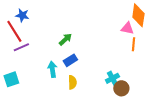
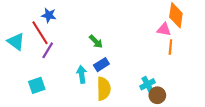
green arrow: (65, 39) -> (96, 42), turned 88
purple line: (21, 47) -> (48, 50), turned -35
yellow semicircle: (72, 82) -> (104, 89), size x1.5

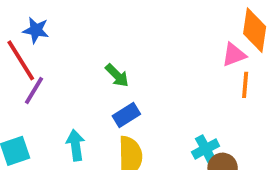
pink triangle: (164, 29) -> (234, 55), turned -32
cyan arrow: (82, 74) -> (76, 145), moved

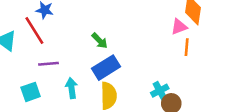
purple line: (34, 90) -> (48, 64), moved, turned 54
blue rectangle: (126, 115) -> (106, 68), size x1.5

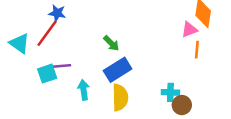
red line: (34, 31) -> (47, 33), turned 68
cyan cross: (160, 91) -> (170, 92), turned 30
cyan square: (31, 92) -> (47, 74), moved

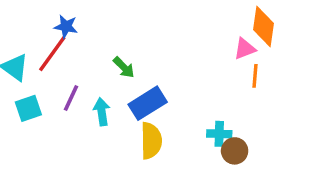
green arrow: (111, 43) -> (124, 67), moved
purple line: (61, 66) -> (71, 98), turned -60
cyan square: (47, 74) -> (28, 108), moved
cyan arrow: (84, 90) -> (102, 112), moved

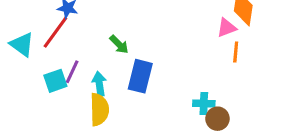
blue rectangle: (148, 103) -> (140, 76), turned -44
cyan square: (28, 108) -> (55, 81), moved
yellow semicircle: (151, 141) -> (99, 110), moved

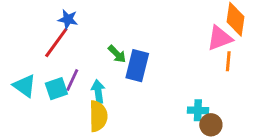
pink triangle: (227, 28) -> (220, 38), size x1.4
cyan triangle: (22, 44) -> (25, 86), moved
blue rectangle: (140, 76) -> (137, 66), moved

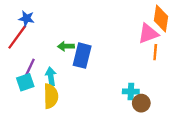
green arrow: (117, 54) -> (66, 46), turned 133
cyan square: (56, 89) -> (25, 82), moved

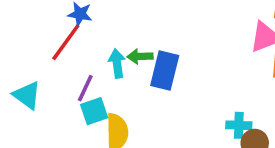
cyan arrow: (51, 76) -> (117, 63), moved
cyan square: (25, 82) -> (94, 111), moved

